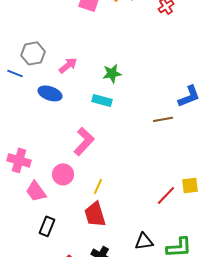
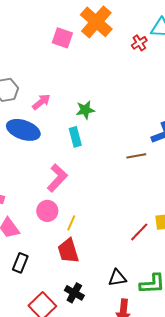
blue ellipse: (50, 93) -> (23, 130), size x1.4
cyan rectangle: (102, 100) -> (75, 137), turned 60
pink circle: (63, 174) -> (47, 211), moved

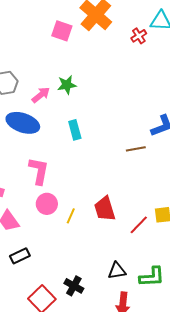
green star: (85, 110) -> (67, 85), moved
pink L-shape: (57, 178) -> (39, 171), moved, turned -32
red trapezoid: (68, 251) -> (105, 209), moved
black rectangle: (20, 263) -> (20, 256), turned 42

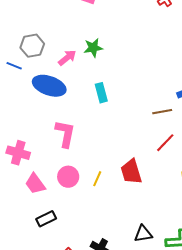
pink circle: (47, 204) -> (68, 177), moved
red line: (139, 225) -> (165, 143), moved

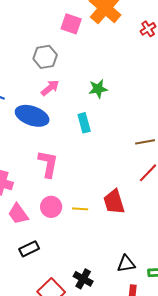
gray hexagon: (32, 46) -> (45, 57), moved
green star: (93, 48) -> (98, 89), moved
yellow line: (97, 179) -> (80, 209), turned 70

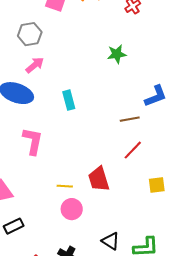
green star: (98, 89) -> (117, 54), moved
pink circle: (51, 207) -> (72, 209), moved
black triangle: (126, 264) -> (111, 241), turned 42

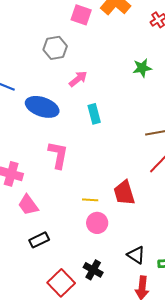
pink arrow: (35, 65) -> (78, 79), moved

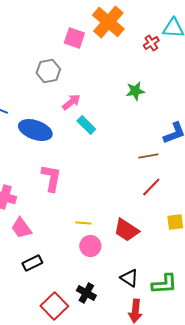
cyan rectangle: (94, 114) -> (86, 125), moved, turned -30
red trapezoid: (124, 193) -> (126, 230), moved, turned -40

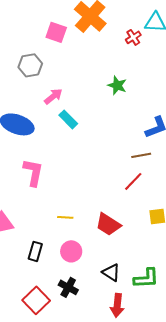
green star: (135, 91) -> (117, 85), turned 30
brown line: (148, 156) -> (141, 155), moved
pink circle: (90, 246) -> (71, 251), moved
black rectangle: (32, 263) -> (35, 251), moved, turned -48

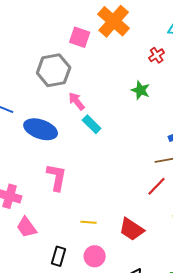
red cross: (133, 37) -> (157, 55), moved
gray hexagon: (30, 65) -> (54, 70), size x1.4
pink arrow: (53, 96) -> (77, 101), turned -90

